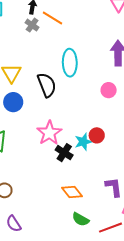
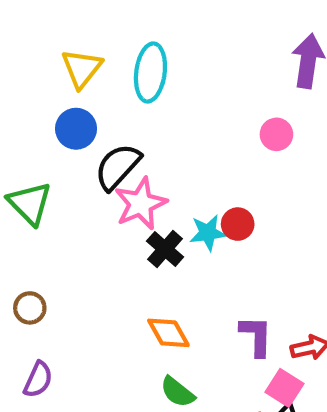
cyan ellipse: (70, 63) -> (150, 72), moved
black semicircle: (47, 85) -> (118, 167), moved, turned -125
purple semicircle: (14, 224) -> (38, 380), turned -132

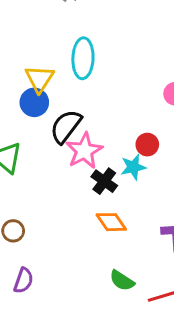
yellow triangle: (82, 68) -> (39, 79), moved
red circle: (238, 224) -> (147, 145), moved
orange diamond: (168, 333) -> (111, 222), moved

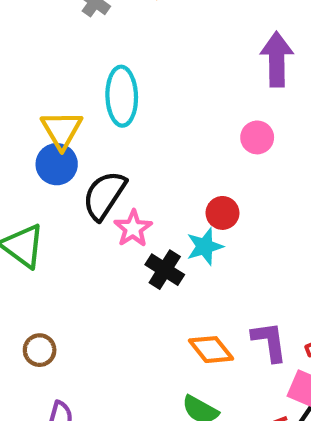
pink star: (84, 151) -> (133, 228), size x0.7
orange diamond: (111, 222) -> (211, 350), moved

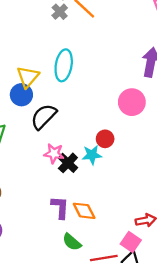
pink circle: (257, 137) -> (132, 102), size x1.5
pink star: (133, 228) -> (54, 153), moved, turned 30
purple L-shape: (269, 342) -> (60, 207), moved

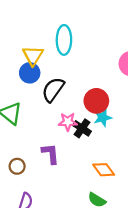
red circle: (105, 139) -> (96, 101), moved, size x1.5
purple L-shape: (60, 207) -> (50, 154), moved

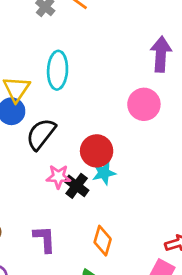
purple L-shape: (50, 154) -> (45, 239), moved
orange diamond: (104, 170) -> (103, 241), turned 50

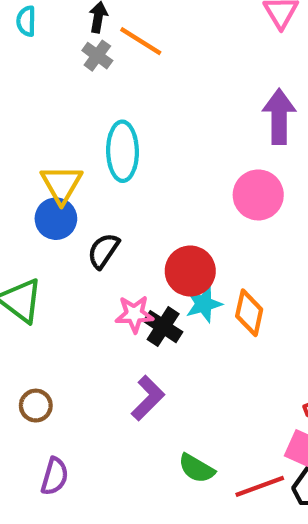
black semicircle: (41, 134) -> (103, 251), size x0.7
purple L-shape: (45, 239) -> (148, 398), moved, turned 52
orange diamond: (103, 241) -> (249, 313), moved

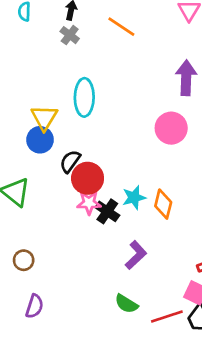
orange line: (141, 41) -> (121, 27), moved
red circle: (190, 271) -> (88, 178), moved
purple L-shape: (148, 398) -> (136, 255), moved

